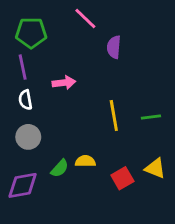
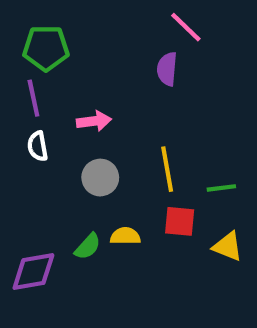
pink line: (85, 19) -> (186, 27), moved
green line: (151, 117) -> (221, 188), moved
gray circle: (28, 137) -> (100, 178), moved
red square: (122, 178) -> (180, 221), moved, turned 35

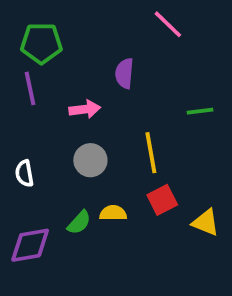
purple semicircle: (167, 69) -> (124, 73), moved
white semicircle: (38, 146) -> (24, 173), moved
green line: (221, 188) -> (200, 111), moved
red square: (180, 221) -> (162, 200), turned -32

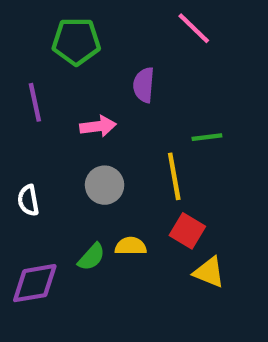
green pentagon: (41, 43) -> (76, 41), moved
green line: (200, 111) -> (207, 137), moved
red square: (162, 200) -> (187, 231), turned -32
yellow triangle: (206, 222) -> (209, 272), moved

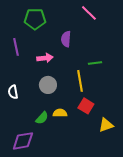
yellow triangle: (209, 272) -> (106, 125), moved, turned -42
purple diamond: (35, 283) -> (23, 141), moved

